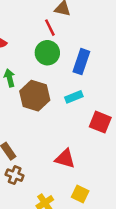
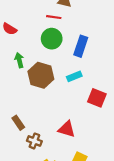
red line: (50, 28) -> (54, 17), turned -56
brown cross: (15, 175) -> (34, 141), moved

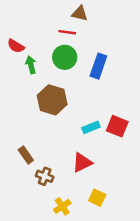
green arrow: (19, 60) -> (31, 65), moved
cyan rectangle: (74, 76) -> (91, 127), moved
red triangle: (67, 129) -> (82, 163), turned -42

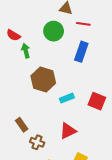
red line: (67, 32) -> (83, 24), moved
green circle: (65, 57) -> (54, 31), moved
cyan rectangle: (91, 127) -> (67, 98), moved

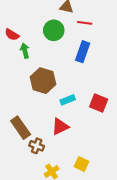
brown rectangle: (22, 125) -> (21, 128), size x1.5
red triangle: (68, 131) -> (60, 127), moved

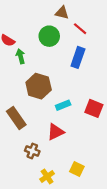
red line: (85, 23) -> (80, 29), turned 32
brown rectangle: (21, 128) -> (16, 118), moved

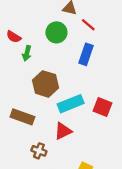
green arrow: (21, 56) -> (27, 53), turned -152
cyan rectangle: (63, 105) -> (71, 104), size x1.6
brown rectangle: (16, 118) -> (22, 117), turned -35

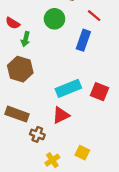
red line: (88, 25) -> (94, 16), moved
brown hexagon: (45, 84) -> (20, 69), moved
brown rectangle: (22, 117) -> (17, 114), moved

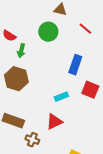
blue rectangle: (83, 40) -> (75, 65), moved
cyan rectangle: (68, 88) -> (61, 97), size x0.6
red square: (99, 92) -> (90, 90), moved

